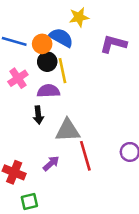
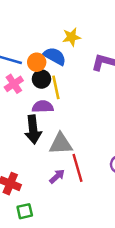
pink cross: (18, 78) -> (14, 84), moved
black arrow: (38, 115) -> (33, 129), size x1.6
purple arrow: (51, 163) -> (57, 176), moved

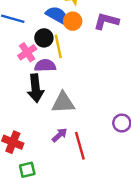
orange circle: (37, 62) -> (73, 21), moved
pink cross: (14, 84) -> (27, 52), moved
red line: (78, 168) -> (80, 146), moved

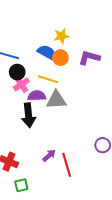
black circle: (44, 38) -> (17, 72), moved
yellow line: (58, 46) -> (48, 79), turned -60
gray triangle: (63, 103) -> (56, 100), moved

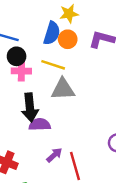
blue semicircle: (47, 53) -> (52, 33), turned 78
pink cross: (21, 84) -> (21, 71), turned 35
purple semicircle: (37, 96) -> (40, 125), moved

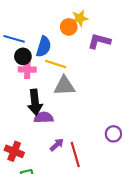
yellow star: (69, 14) -> (80, 18), moved
blue semicircle: (52, 33) -> (44, 47), moved
orange circle: (68, 39) -> (69, 27), moved

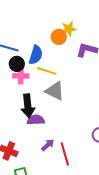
gray triangle: (64, 86) -> (55, 91), turned 30

